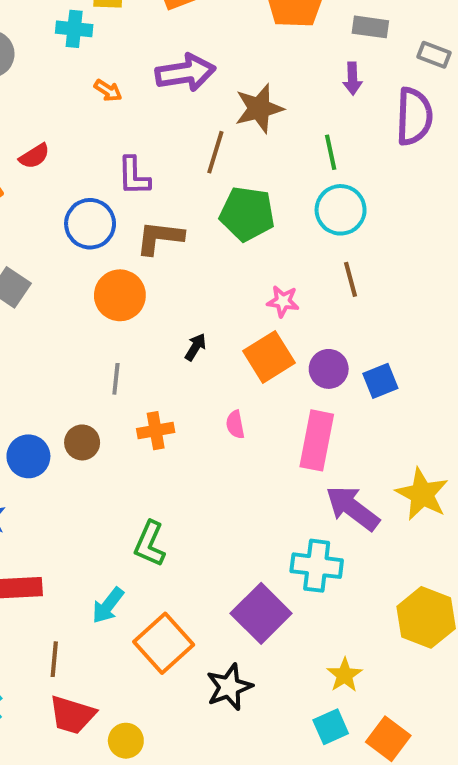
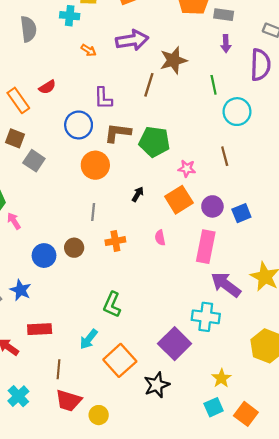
gray rectangle: (370, 27) -> (224, 15), moved
cyan circle: (341, 210) -> (237, 112), moved
green pentagon: (247, 214) -> (154, 142), moved

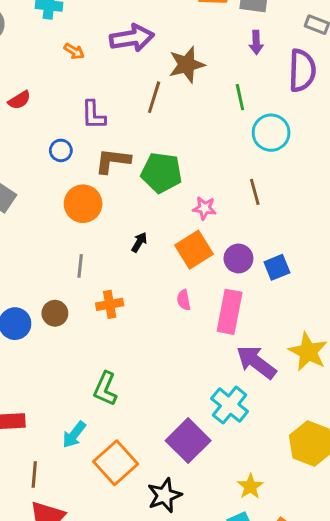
blue circle: (79, 125) -> (61, 150), size x0.6
pink semicircle: (160, 238) -> (184, 300), moved
cyan cross: (206, 317) -> (230, 405), turned 32

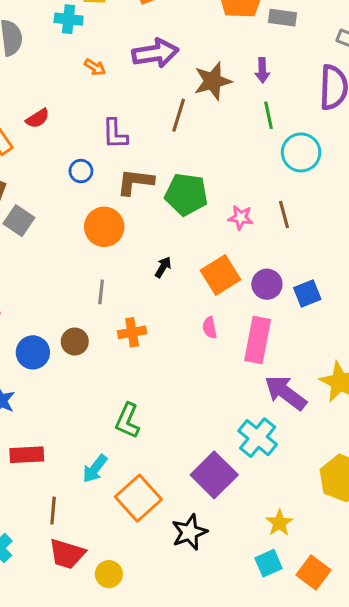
purple arrow: (256, 42) -> (262, 70), moved
pink star: (204, 208) -> (241, 218), moved

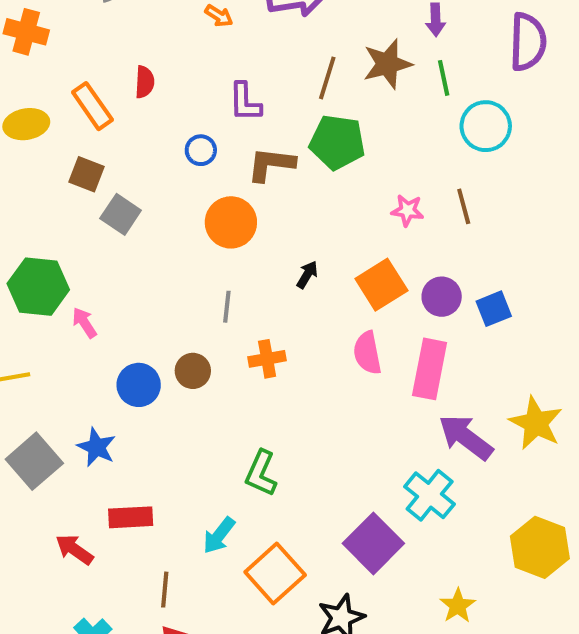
brown star: (213, 81) -> (387, 64), moved
red semicircle: (38, 118) -> (145, 82), turned -55
green pentagon: (186, 194) -> (337, 142), moved
pink semicircle: (210, 328) -> (367, 353), size x1.5

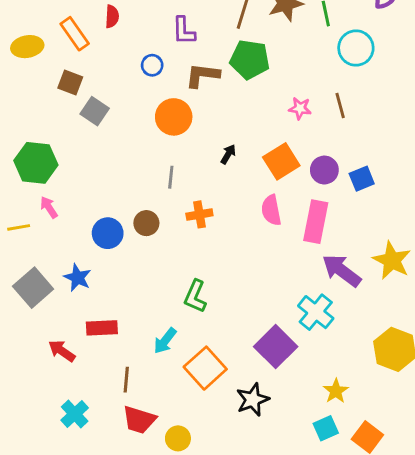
pink arrow: (84, 323) -> (49, 207), moved

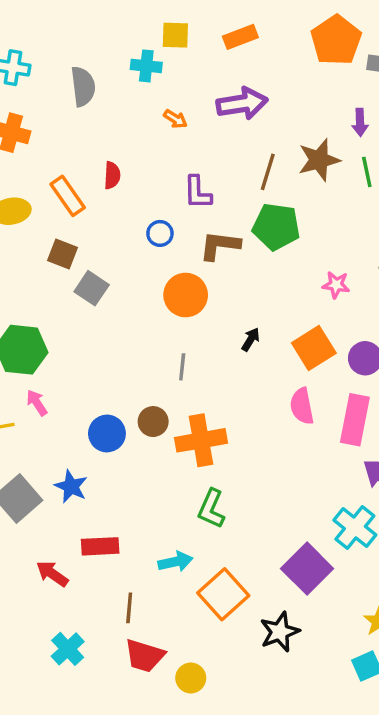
orange cross: (199, 214) -> (201, 440), moved, size x1.6
cyan arrow: (165, 341) -> (175, 562), turned -140

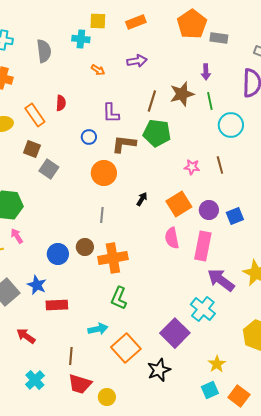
purple arrow: (242, 104) -> (137, 61), size x0.7
red rectangle: (100, 546) -> (57, 305), moved

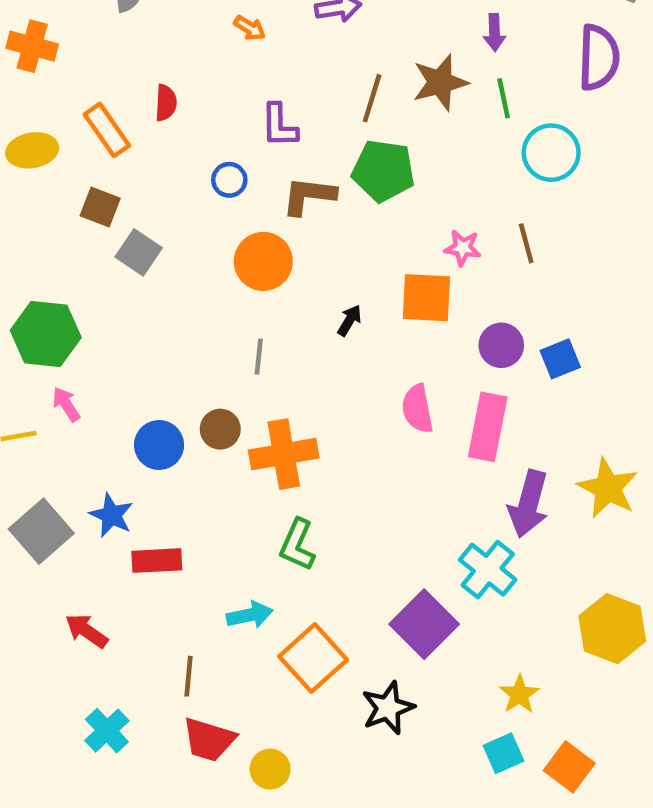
orange square: (179, 204) -> (426, 298), moved, turned 35
purple arrow: (221, 280) -> (528, 504), turned -112

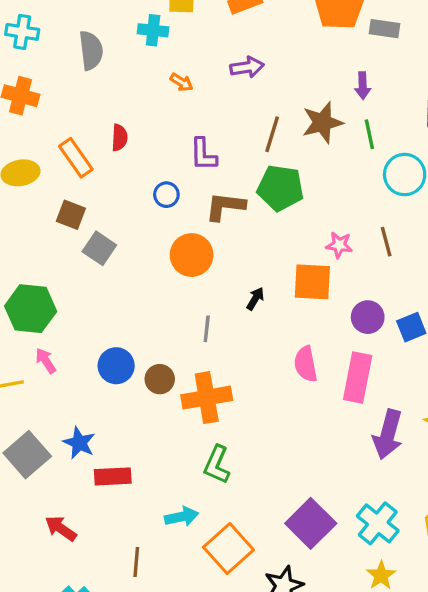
gray line: (259, 357) -> (207, 329), moved
blue circle: (159, 445) -> (116, 366), moved
cyan cross: (488, 570) -> (378, 523), moved

